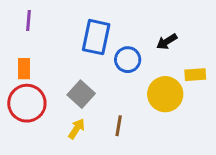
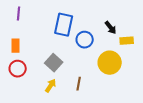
black arrow: (167, 42) -> (111, 28), turned -96
yellow rectangle: (195, 75) -> (127, 41), moved
red circle: (27, 103) -> (18, 69), size x0.7

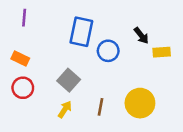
orange rectangle: (16, 46) -> (20, 58), turned -64
yellow circle: (110, 63) -> (140, 103), moved

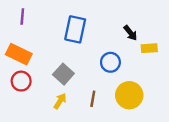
blue circle: (108, 51) -> (110, 62), moved
orange rectangle: (20, 58) -> (19, 54), size x1.5

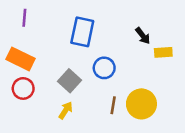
blue circle: (110, 62) -> (104, 68), moved
brown line: (93, 99) -> (113, 105), moved

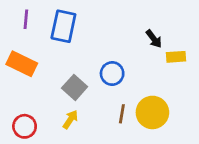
blue rectangle: (82, 32) -> (63, 26), moved
red circle: (23, 88) -> (25, 126), moved

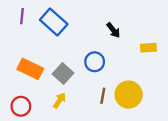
blue rectangle: (63, 26) -> (54, 22), turned -60
black arrow: (154, 39) -> (113, 30), moved
orange rectangle: (22, 64) -> (30, 69), moved

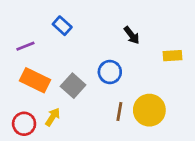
purple line: (22, 16) -> (25, 46), moved, turned 63
blue rectangle: (54, 22) -> (62, 26), size x0.6
yellow arrow: (60, 100) -> (53, 117), moved

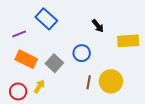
blue rectangle: (62, 26) -> (46, 19), size x1.5
yellow rectangle: (173, 56) -> (128, 41), size x1.5

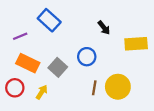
red circle: (18, 91) -> (15, 88), moved

